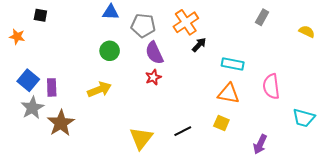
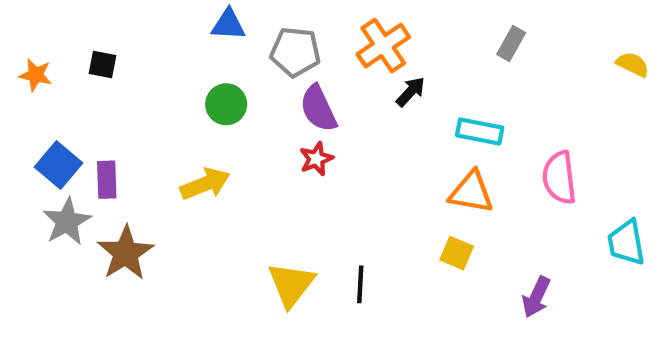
black square: (40, 15) -> (103, 64), moved
gray rectangle: (262, 17) -> (511, 43), moved
cyan trapezoid: (304, 118) -> (626, 243), turned 65
black line: (183, 131) -> (360, 284), moved, turned -60

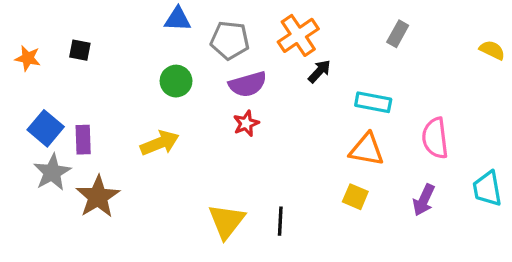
purple semicircle: (318, 108) -> (248, 84), turned -81
purple arrow: (536, 297) -> (424, 200), moved

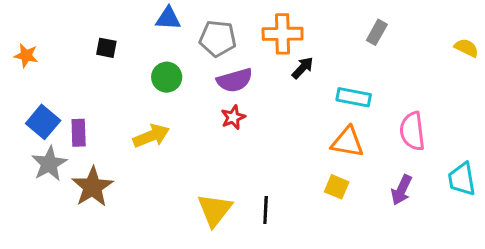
orange cross: (298, 35) -> (283, 34), turned 33
black square: (80, 50) -> (106, 48), moved

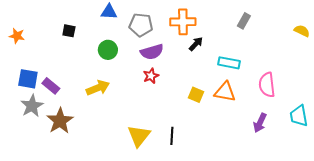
blue square: (43, 122) -> (28, 79), turned -30
purple rectangle: (79, 133) -> (51, 86), turned -48
yellow square: (337, 187) -> (196, 95), moved

